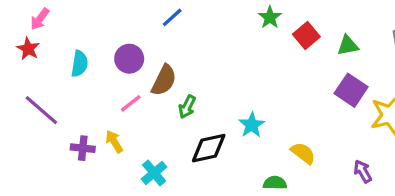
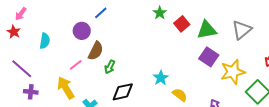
green triangle: (348, 45) -> (207, 30), size x1.5
purple circle: (129, 59) -> (82, 31), moved
cyan star: (252, 125) -> (161, 78), moved
yellow arrow: (114, 142) -> (66, 88), size x1.6
purple cross: (83, 148) -> (31, 92), moved

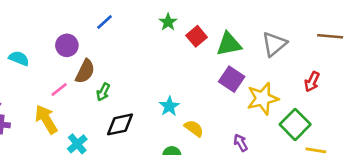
blue line: (101, 13) -> (104, 22), moved
cyan semicircle: (45, 41) -> (19, 58), turned -77

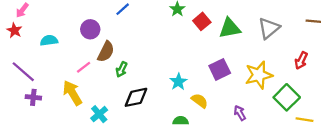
cyan semicircle: (19, 58) -> (49, 40), turned -30
purple square: (232, 79) -> (220, 69), moved, turned 30

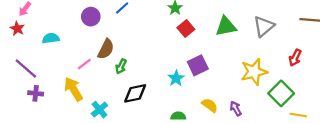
red square: (202, 21) -> (186, 29), moved
purple circle: (90, 29) -> (91, 17), moved
purple square: (220, 69) -> (198, 65), moved
yellow semicircle: (200, 101) -> (210, 105), moved

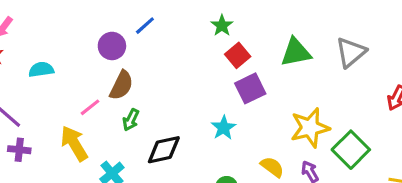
purple circle: (91, 17) -> (112, 46), moved
purple square: (198, 65) -> (250, 88), moved
green arrow: (121, 66) -> (131, 120), moved
yellow star: (254, 72) -> (310, 128), moved
green square: (281, 93) -> (351, 150), moved

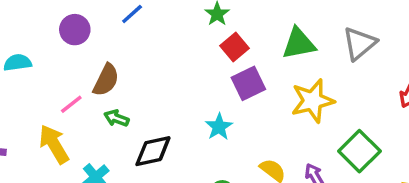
purple circle: (112, 46) -> (75, 30), moved
green arrow: (131, 120) -> (116, 118), turned 85
yellow star: (310, 128) -> (313, 101), moved

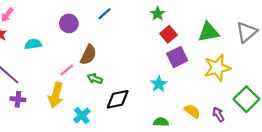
yellow arrow: (54, 144) -> (56, 95), turned -135

